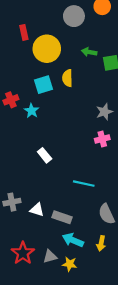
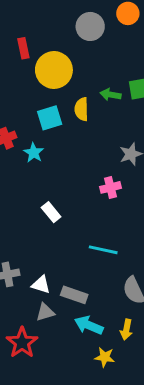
green arrow: (89, 52) -> (110, 95), moved
pink cross: (102, 139) -> (110, 187), moved
gray triangle: (50, 256) -> (45, 312), moved
yellow star: (70, 264) -> (105, 357), moved

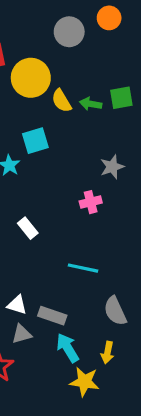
yellow semicircle: (81, 109) -> (61, 101), moved, turned -30
cyan square: (50, 118) -> (35, 141), moved
cyan arrow: (89, 325) -> (68, 348), turned 36
yellow star: (105, 357) -> (85, 382), size x1.4

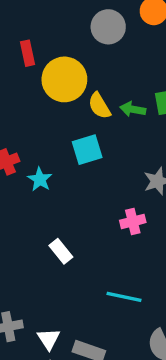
cyan square: (35, 141) -> (87, 150), moved
white triangle: (17, 305) -> (49, 339), turned 40

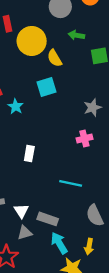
green arrow: (133, 109) -> (76, 35), moved
pink cross: (133, 221) -> (84, 139), moved
white rectangle: (61, 251) -> (29, 153), turned 49

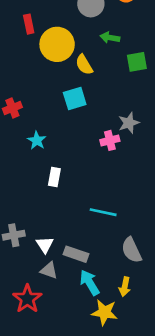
cyan star: (16, 106) -> (37, 140), moved
pink cross: (84, 139) -> (110, 140), moved
gray triangle: (25, 233) -> (49, 270), turned 35

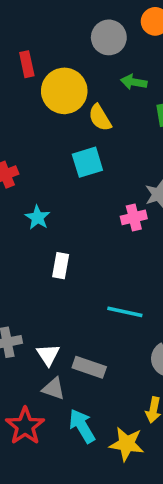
cyan arrow: (90, 283) -> (82, 426), moved

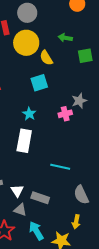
gray circle: (109, 37) -> (27, 13), moved
cyan star: (38, 217) -> (29, 114), moved
white rectangle: (61, 266) -> (24, 141), size x1.6

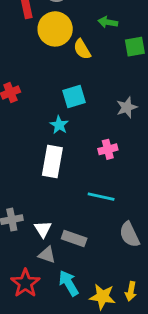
cyan square: (39, 83) -> (74, 97), moved
pink cross: (65, 114) -> (108, 149), moved
yellow arrow: (76, 222) -> (131, 291), moved

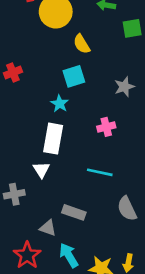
yellow semicircle: (82, 49) -> (82, 44), moved
white triangle: (43, 229) -> (41, 170), moved

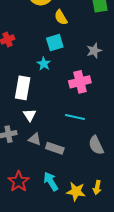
pink cross: (106, 127) -> (80, 82), size x1.5
white rectangle: (53, 139) -> (23, 88), moved
gray triangle: (48, 228) -> (35, 139), moved

